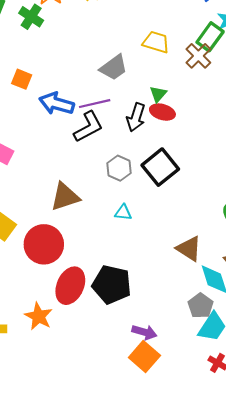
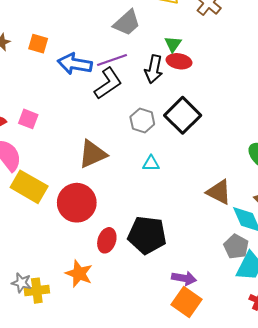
red ellipse: (70, 286) -> (107, 240), size x0.7

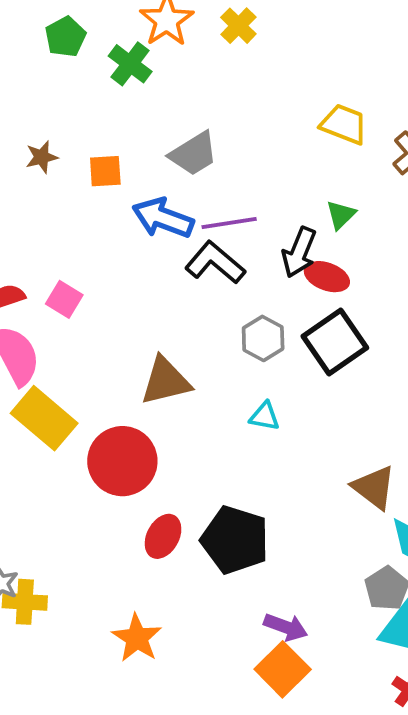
gray trapezoid: (127, 23) -> (194, 154), moved
orange square: (38, 44) -> (105, 171), turned -30
red ellipse: (179, 61) -> (327, 277), moved
black L-shape: (108, 83) -> (215, 263), turned -116
orange star: (79, 274) -> (137, 638), moved

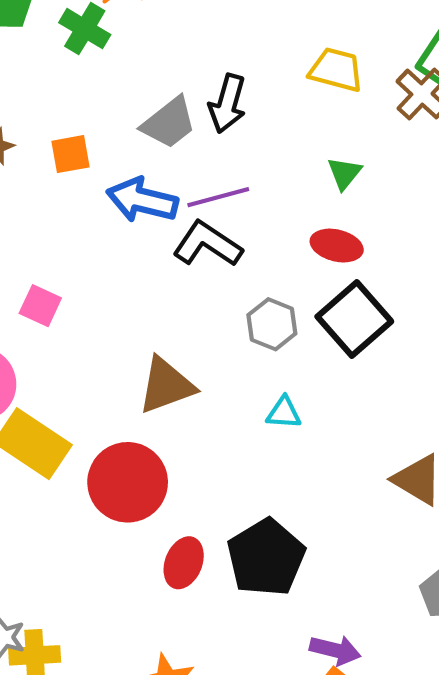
black arrow: (299, 252) -> (227, 104), moved
black pentagon: (235, 540) -> (266, 557), turned 30

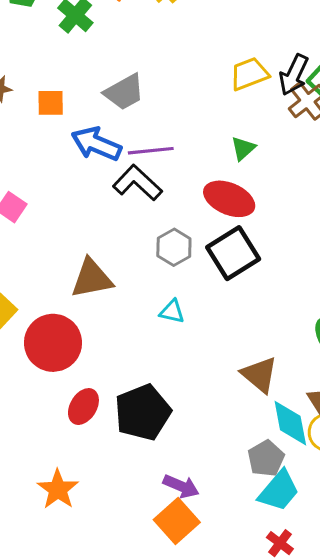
yellow trapezoid: (336, 70) -> (249, 74), turned -45
black arrow: (227, 104) -> (294, 75), moved
red ellipse: (337, 246) -> (229, 199), size x1.4

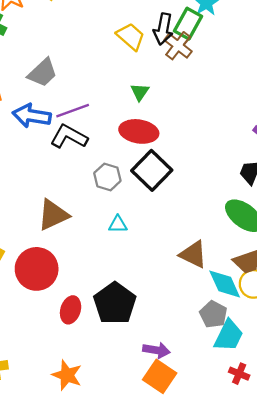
yellow trapezoid: (249, 74) -> (131, 36), turned 76

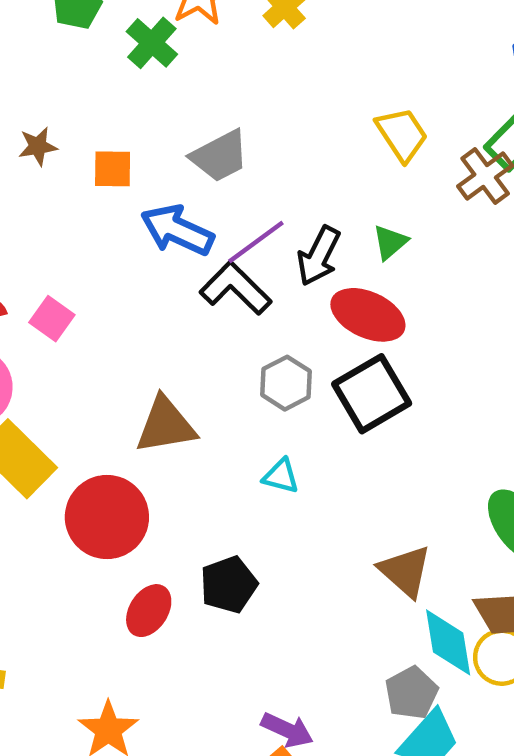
black arrow: (163, 29) -> (319, 256), moved
purple line: (73, 111) -> (256, 242), turned -32
black pentagon: (115, 303) -> (229, 585), moved, size x0.7

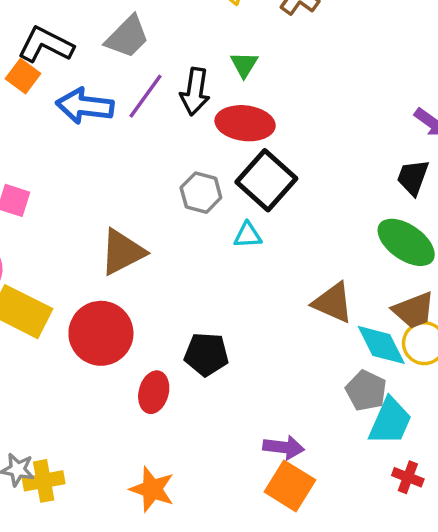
gray trapezoid: (220, 156) -> (127, 37), moved
orange square: (113, 169) -> (23, 76), turned -36
black L-shape: (236, 288) -> (46, 45), moved
cyan triangle: (281, 476) -> (248, 235), moved
black pentagon: (229, 585) -> (206, 354), turned -30

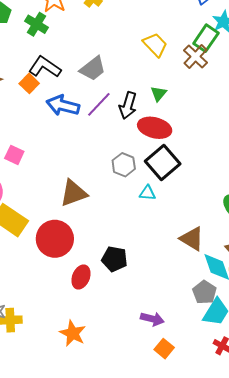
orange square: (290, 486) -> (164, 349), moved, size x0.7

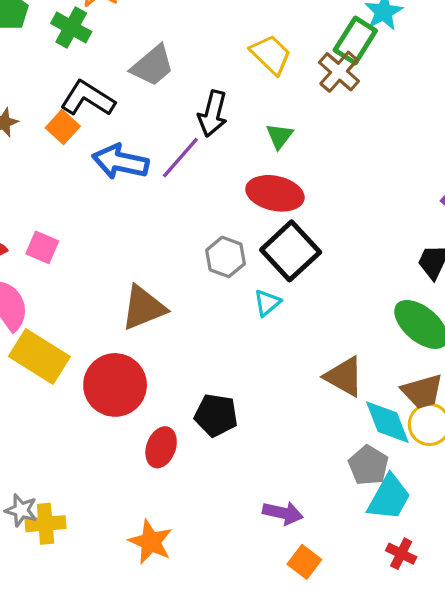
gray trapezoid: (93, 69) -> (152, 66), moved
black arrow: (128, 106) -> (213, 114), moved
cyan triangle: (148, 193) -> (267, 303), turned -42

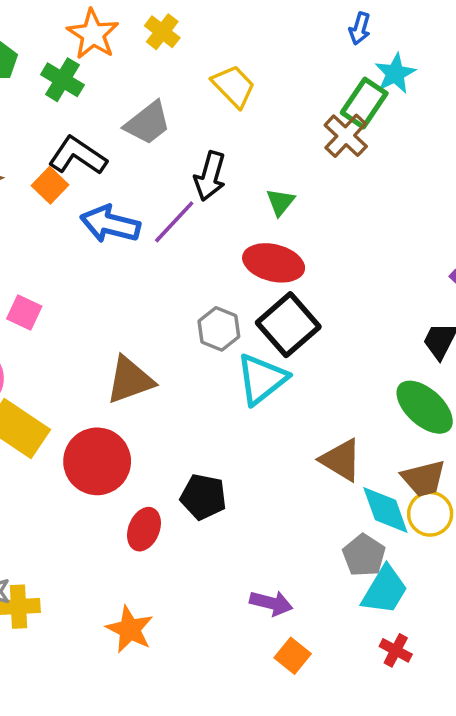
yellow trapezoid: (271, 54) -> (234, 86), moved
cyan triangle: (267, 303) -> (262, 379), size x1.8

